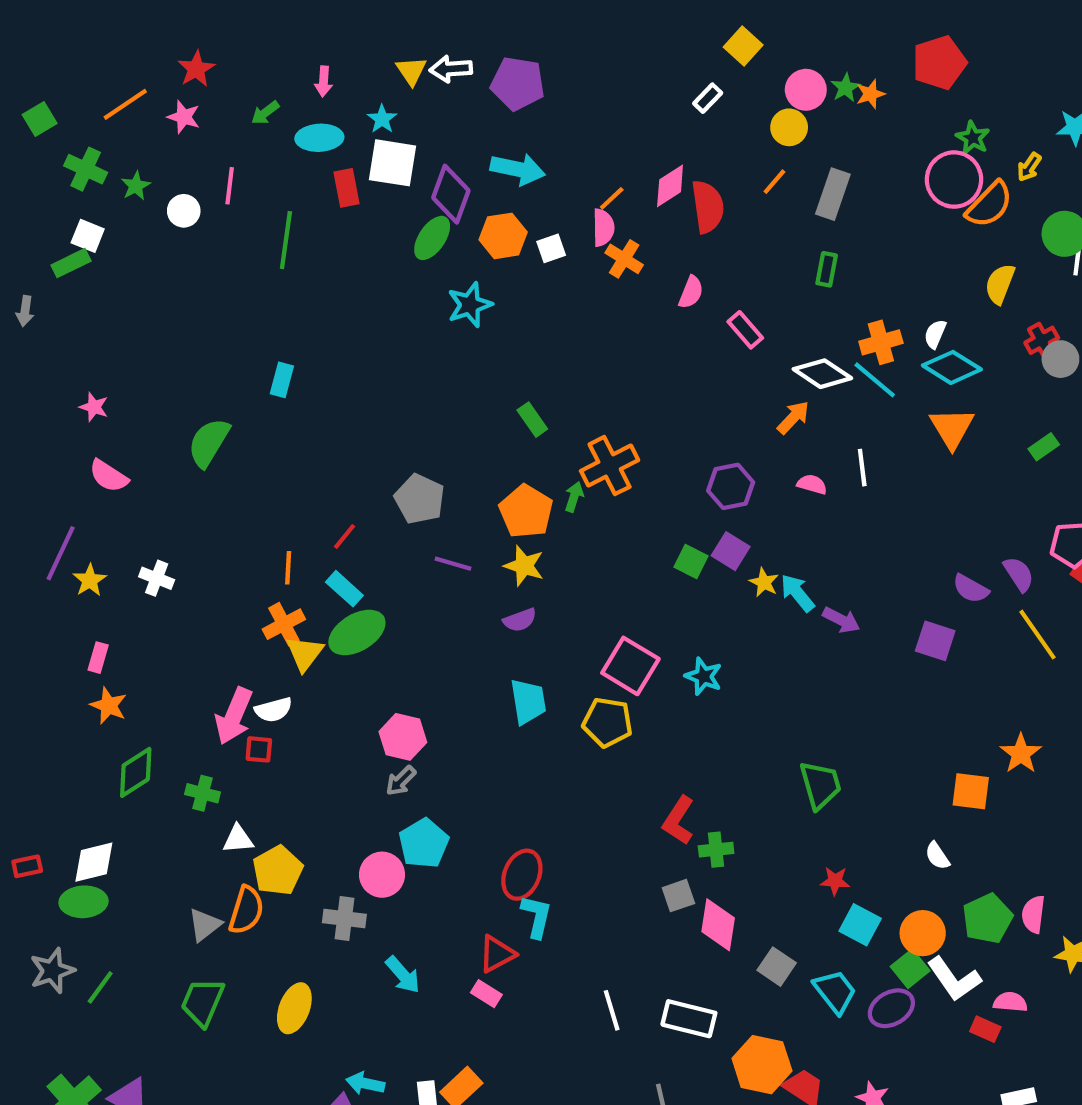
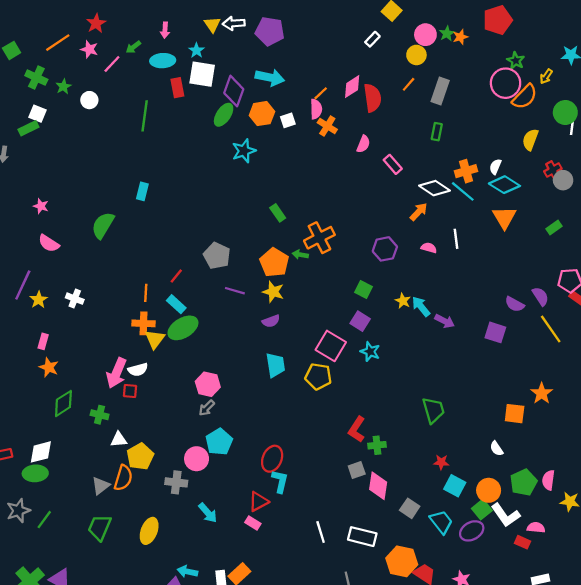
pink line: (230, 186) -> (112, 64), moved, turned 36
green arrow: (574, 497) -> (300, 255), turned -98
purple square: (731, 551) -> (360, 321), moved
orange cross: (284, 624) -> (144, 323), turned 30

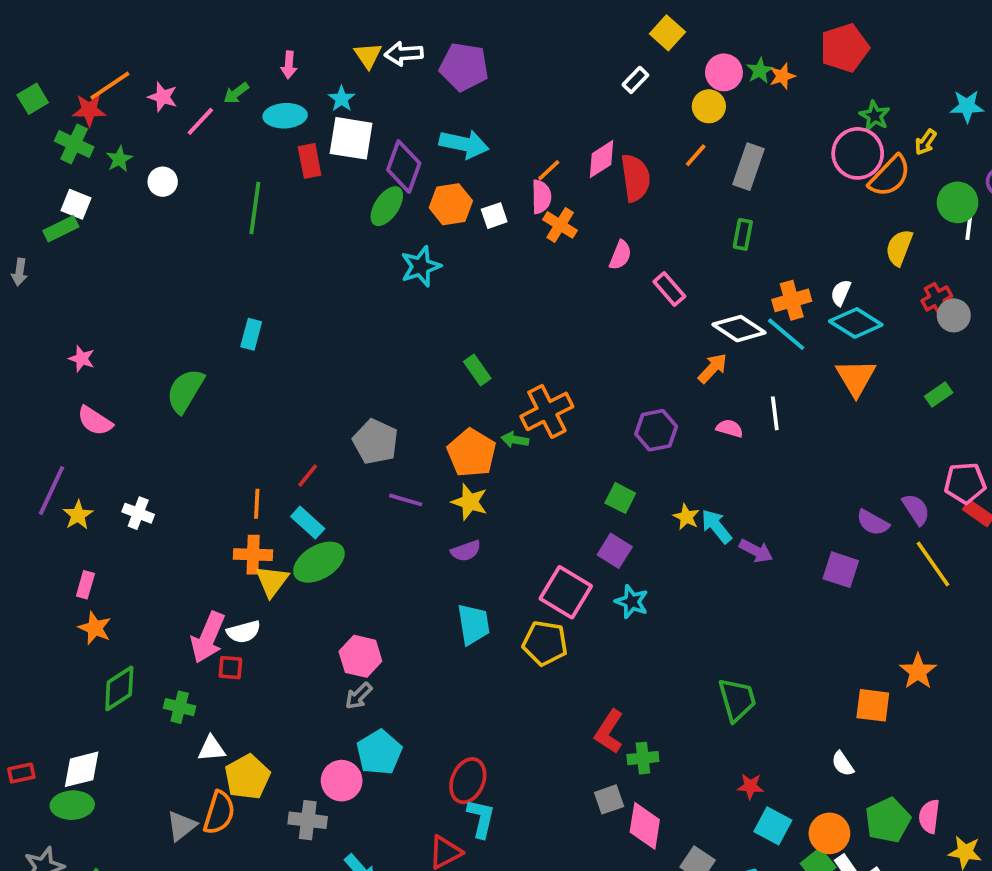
red star: (96, 23) -> (89, 110), moved, turned 30

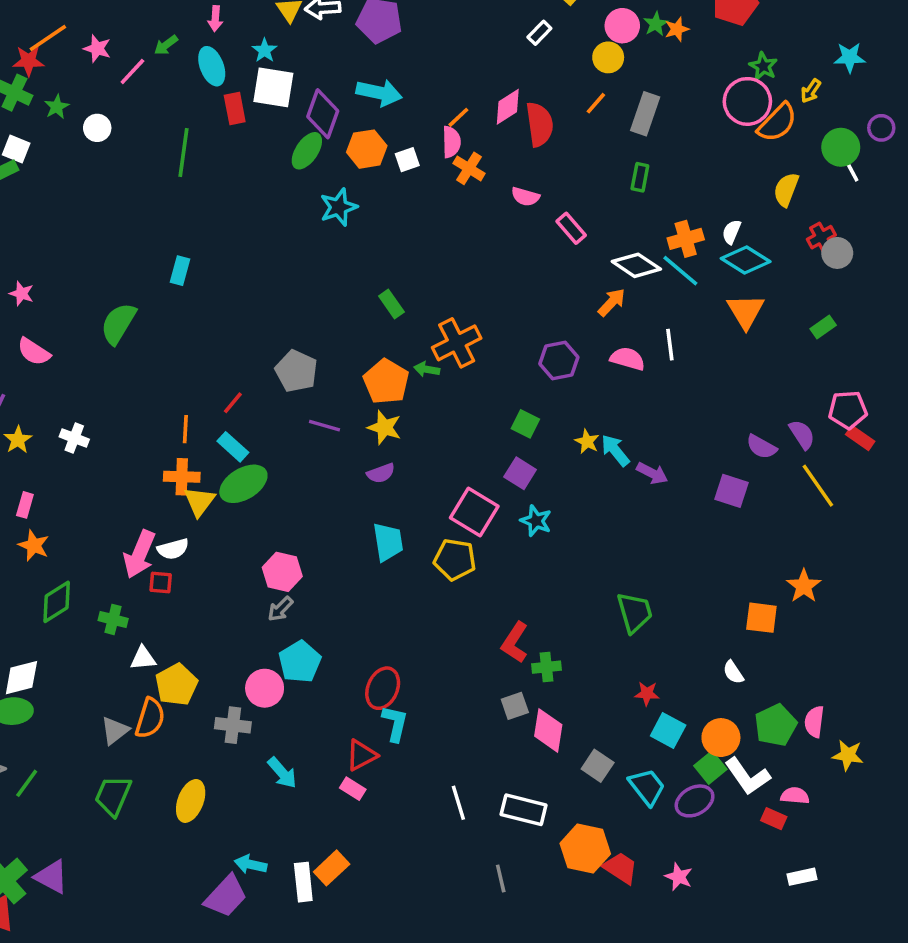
cyan ellipse: (285, 116) -> (212, 66), turned 72
white line: (969, 227) -> (851, 170), turned -35
pink semicircle: (620, 255) -> (525, 197), turned 84
pink semicircle: (730, 428) -> (628, 359), size x1.4

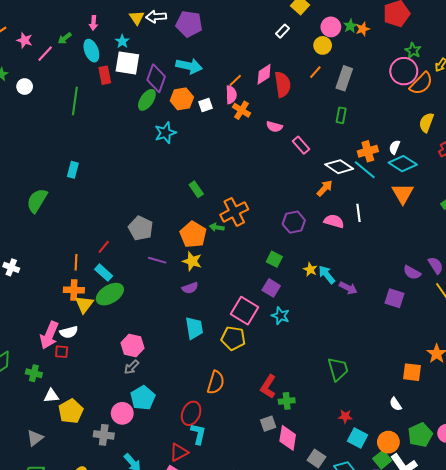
orange semicircle: (150, 718) -> (216, 382), moved

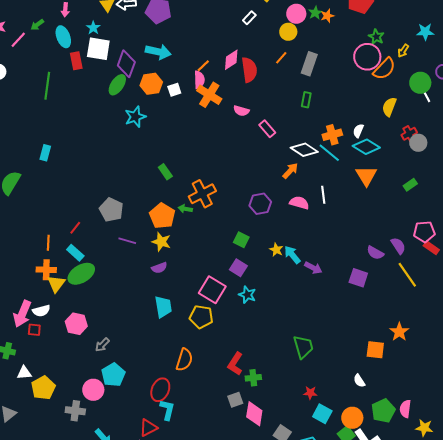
orange cross: (241, 110) -> (209, 95), size x1.4
pink hexagon: (132, 345) -> (76, 324), moved

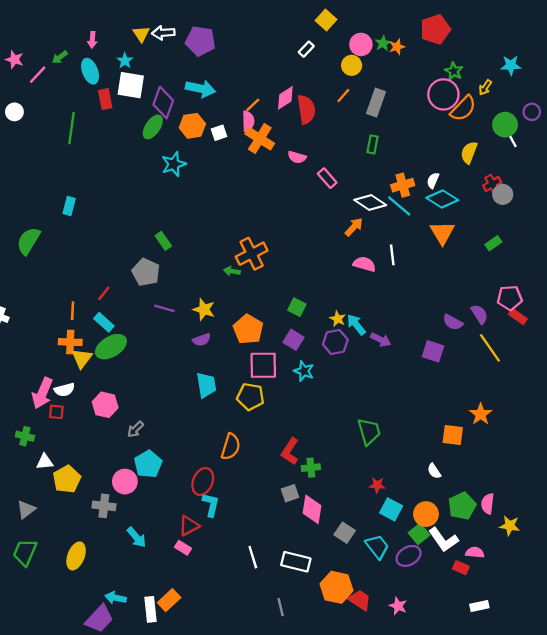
green rectangle: (165, 172) -> (163, 241), moved
purple hexagon: (260, 204) -> (335, 342), moved
orange pentagon: (162, 216) -> (248, 329), moved
pink square: (212, 290) -> (263, 365), turned -32

